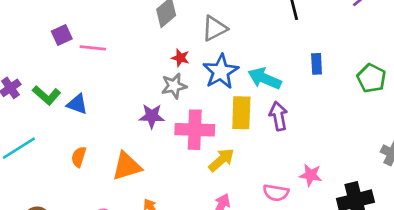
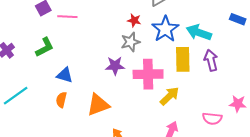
blue rectangle: (317, 64) -> (238, 19), turned -63
green L-shape: (46, 95) -> (45, 47), moved, turned -65
blue triangle: (77, 104) -> (65, 75), moved

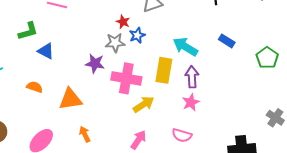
blue star: (165, 29) -> (137, 35), moved, size x0.6
blue triangle: (65, 75) -> (46, 51), moved
orange semicircle: (61, 100) -> (35, 87), turned 84
pink star: (238, 104) -> (191, 102), moved, turned 30

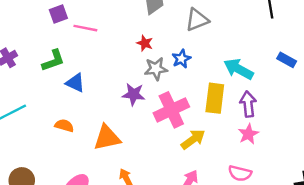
red star: (123, 22) -> (145, 43), moved
pink cross: (126, 78) -> (171, 110), turned -32

